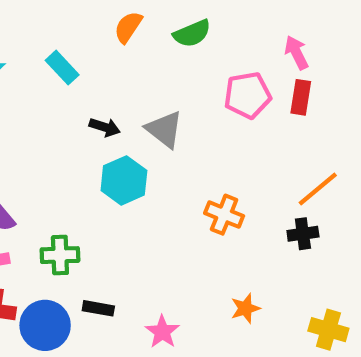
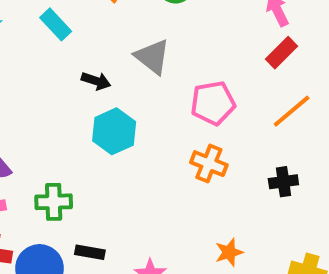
pink pentagon: (247, 95) -> (213, 103), moved
red rectangle: (301, 97) -> (281, 53), turned 36
gray triangle: (164, 129) -> (152, 57), moved
orange line: (318, 189) -> (292, 111), moved

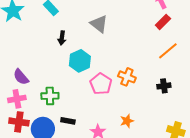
black arrow: (96, 81) -> (62, 38), moved, turned 80
pink pentagon: (213, 103) -> (101, 84), moved, turned -30
orange star: (229, 252) -> (127, 121), moved

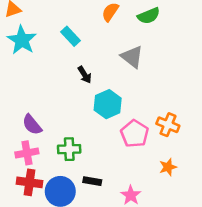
black arrow: (62, 38) -> (85, 75), turned -40
orange star: (127, 121) -> (168, 167), moved

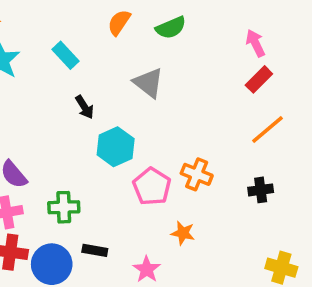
orange star: (168, 167) -> (183, 233), moved, turned 30

